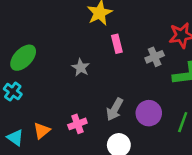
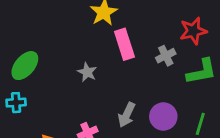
pink rectangle: (117, 44) -> (124, 44), size x1.5
cyan cross: (13, 92) -> (16, 103), turned -36

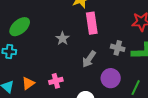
gray cross: (166, 56) -> (118, 48), moved, turned 32
gray arrow: (127, 115) -> (89, 59), moved

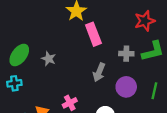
gray star: (62, 38) -> (49, 59), moved

